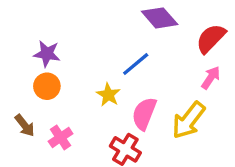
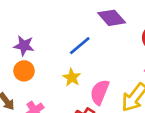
blue line: (136, 64) -> (80, 46), moved

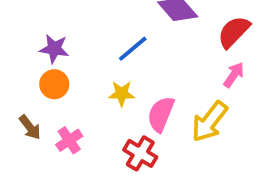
yellow star: (72, 78) -> (122, 94), turned -30

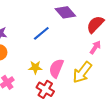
yellow star: (122, 94) -> (35, 67), moved

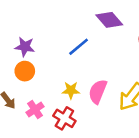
red cross: (45, 89) -> (64, 118), moved

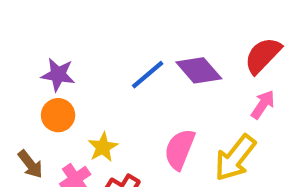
purple diamond: (109, 20) -> (199, 70), moved
yellow star: (71, 90) -> (103, 147), moved, turned -30

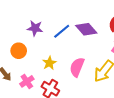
purple star: (58, 75) -> (35, 28), moved
yellow star: (103, 147) -> (49, 63), moved

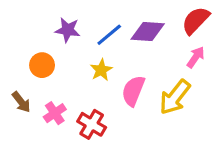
purple diamond: (86, 29) -> (148, 32), turned -45
yellow star: (49, 63) -> (101, 70), moved

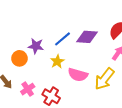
purple star: (68, 30) -> (36, 46), moved
pink semicircle: (133, 91) -> (78, 75), turned -96

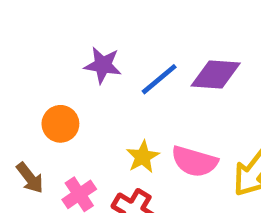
purple star: (36, 46) -> (103, 65), moved
yellow star: (57, 61) -> (143, 157), moved

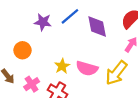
purple diamond: (216, 74) -> (97, 27), turned 75
blue line: (159, 79) -> (70, 16), moved

